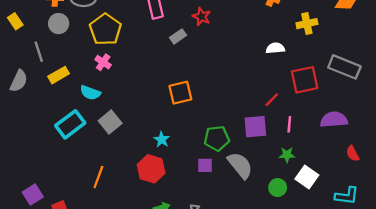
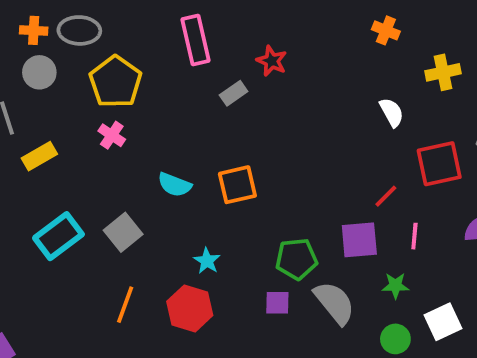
white semicircle: (275, 48) -> (392, 112), turned 66
cyan semicircle: (90, 93) -> (175, 185), moved
green star: (287, 155) -> (395, 286), moved
orange line: (98, 177) -> (125, 305), moved
white square: (307, 177) -> (443, 322), turned 30

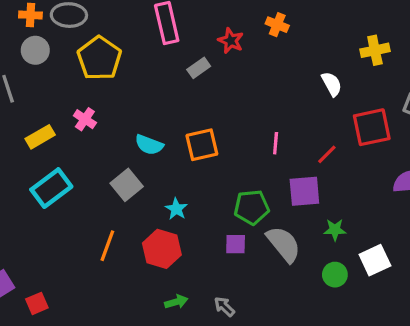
orange cross: (386, 30) -> (277, 25), moved
pink cross: (112, 135) -> (85, 119), moved
yellow rectangle: (39, 156) -> (40, 137), moved
gray square: (123, 232) -> (127, 185), moved
pink line: (414, 236) -> (276, 143), moved

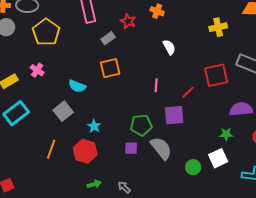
white semicircle: (332, 84) -> (169, 47), moved
orange square: (202, 145) -> (110, 68), moved
green star: (335, 230) -> (226, 134), moved

